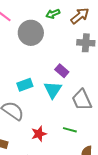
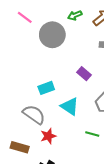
cyan triangle: (53, 90) -> (70, 106), moved, turned -30
red star: (39, 134) -> (48, 136), moved

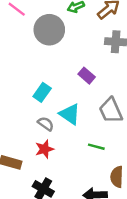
cyan rectangle: (46, 88) -> (42, 92), turned -35
gray semicircle: (34, 115) -> (46, 124), moved, size x0.6

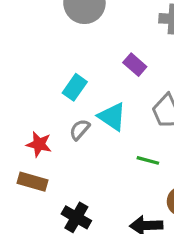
gray semicircle: (46, 124) -> (80, 130), turned -84
red star: (44, 149) -> (39, 144), moved, turned 30

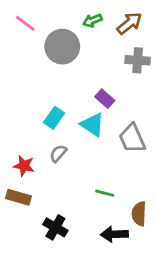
cyan triangle: (112, 117) -> (92, 125), moved
green line: (148, 160) -> (105, 193), moved

